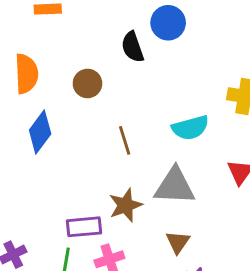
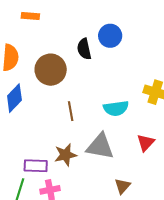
brown circle: (87, 83) -> (51, 70), size x1.6
brown triangle: (178, 242) -> (122, 186), moved

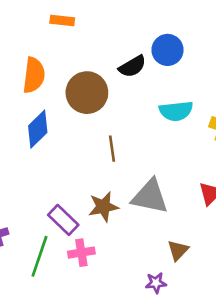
black semicircle: (84, 49) -> (132, 66), turned -110
cyan semicircle: (116, 108) -> (176, 111), moved
purple rectangle: (36, 166) -> (63, 220), turned 40

